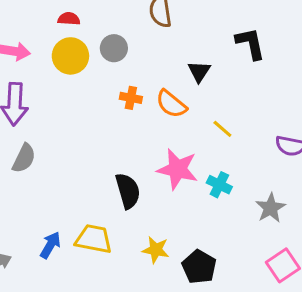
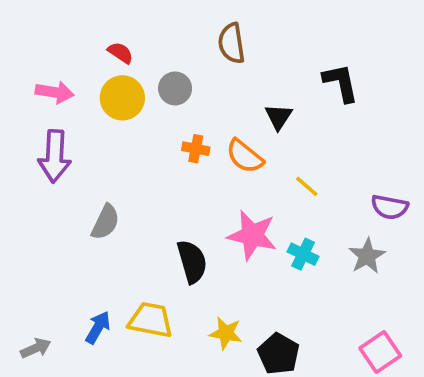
red semicircle: (69, 19) -> (120, 53), turned 30
gray semicircle: (24, 158) -> (105, 222), moved
gray star: (271, 208) -> (367, 256), moved

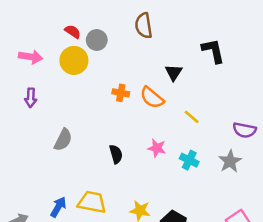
gray circle: (175, 88) -> (97, 40), moved
purple arrow: (55, 156) -> (31, 98), size x0.6
pink star: (252, 235) -> (157, 148), size x0.6
black semicircle: (192, 262) -> (116, 154), moved, size x0.7

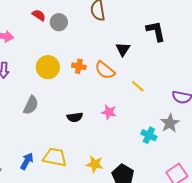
yellow circle: (74, 60) -> (48, 67), moved
black semicircle: (116, 154) -> (75, 117), turned 98
cyan cross: (189, 160) -> (149, 135), moved

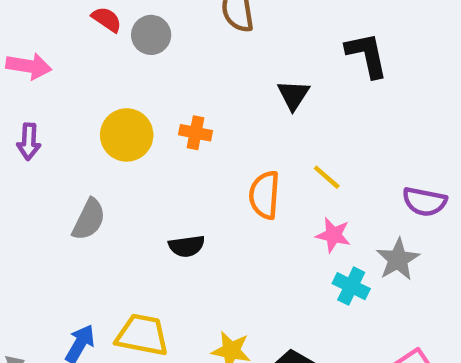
orange semicircle: (105, 70) -> (264, 195), moved, turned 55
pink star: (109, 112) -> (333, 235), moved

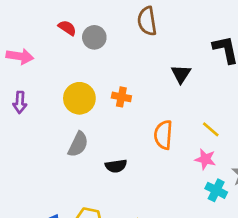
yellow line: (327, 177) -> (211, 129), moved
gray semicircle: (89, 219) -> (78, 144), moved

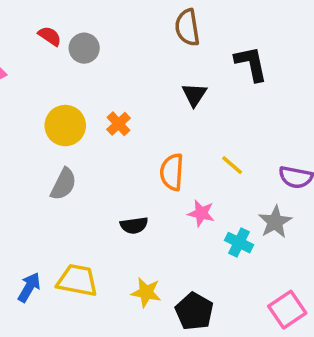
brown semicircle: (147, 21) -> (187, 27), moved
orange cross: (121, 97) -> (119, 124), turned 36
pink star: (205, 159) -> (201, 213), moved
black semicircle: (116, 166) -> (134, 225), moved

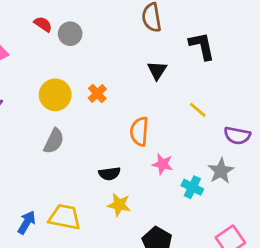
yellow line: (232, 165) -> (198, 110), moved
yellow star: (146, 292) -> (119, 205), moved

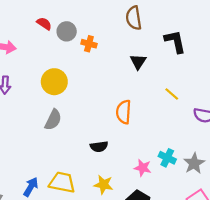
orange cross: (97, 93) -> (89, 44), moved, turned -32
pink star: (162, 164) -> (143, 168), moved
gray star: (221, 171) -> (194, 163), moved
yellow star: (119, 205) -> (103, 185), moved

